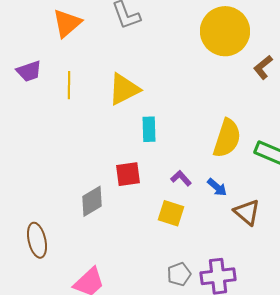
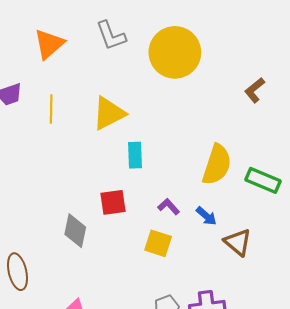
yellow circle: (225, 31) -> (175, 52), moved
gray diamond: (92, 201) -> (75, 231), turned -48

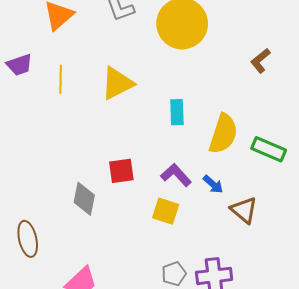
cyan rectangle: (135, 155) -> (177, 112), moved
purple L-shape: (169, 207) -> (176, 175), size x1.4

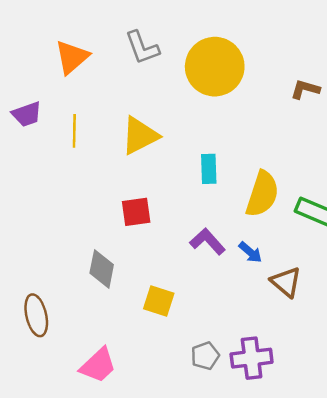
brown L-shape: (260, 61) -> (305, 89), moved, turned 55
red square: (121, 171) -> (136, 212), moved
yellow square: (166, 211) -> (159, 301), moved

